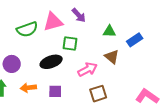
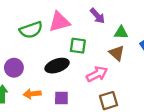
purple arrow: (79, 15) -> (97, 16), moved
brown triangle: (112, 57) -> (117, 53), moved

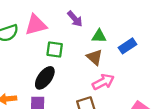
black ellipse: (57, 66) -> (45, 78), moved, turned -35
pink arrow: (97, 74) -> (103, 82), moved

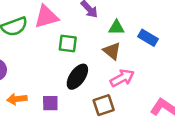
blue rectangle: (127, 46) -> (148, 38), turned 66
black ellipse: (45, 78) -> (77, 77), moved

